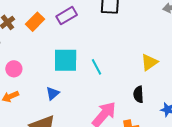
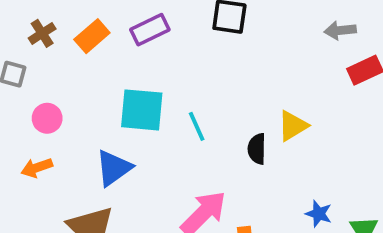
blue triangle: (53, 93) -> (114, 168), size x1.5
black semicircle: (139, 94) -> (257, 149), moved

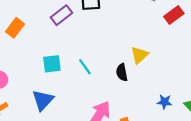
purple rectangle: (150, 30) -> (61, 15), moved
cyan square: (142, 110) -> (52, 64), size x0.7

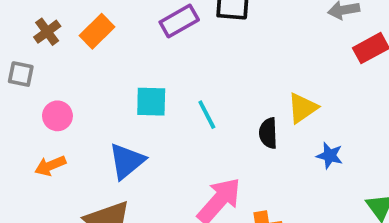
blue star: (165, 102) -> (330, 156), moved

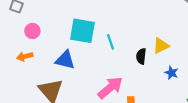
cyan square: (151, 102) -> (82, 31), size x1.5
blue triangle: (127, 161) -> (65, 60), turned 45

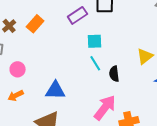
cyan square: (82, 31) -> (95, 41), moved, size x0.6
black semicircle: (141, 56) -> (114, 74), moved

